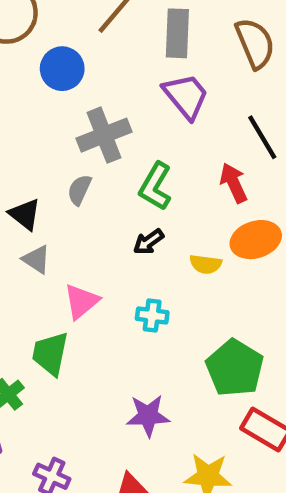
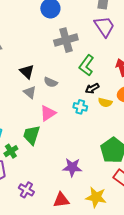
gray semicircle: (79, 190) -> (51, 82), moved, turned -96
black arrow: (149, 242) -> (92, 88), moved
cyan cross: (152, 316) -> (80, 107), moved

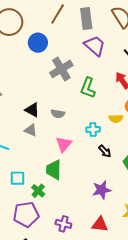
black arrow: (92, 88) -> (105, 151), moved, turned -88
gray triangle: (30, 92) -> (31, 130), moved
red triangle: (61, 200) -> (100, 224), turned 30

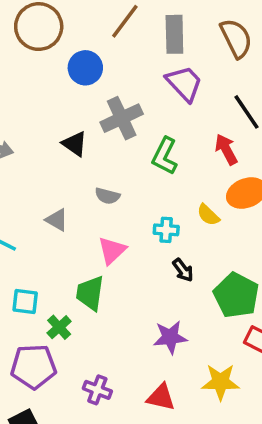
black triangle: (32, 110) -> (75, 144), moved
yellow semicircle: (116, 119) -> (208, 215), turned 40

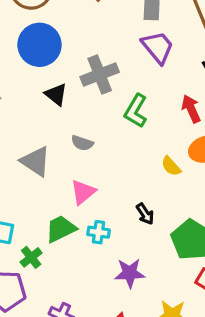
blue circle: (85, 68) -> (39, 45), moved, size x1.4
gray triangle: (57, 220) -> (36, 161), size x1.5
cyan cross: (166, 230) -> (99, 232), moved
green trapezoid: (90, 293) -> (61, 229), turned 52

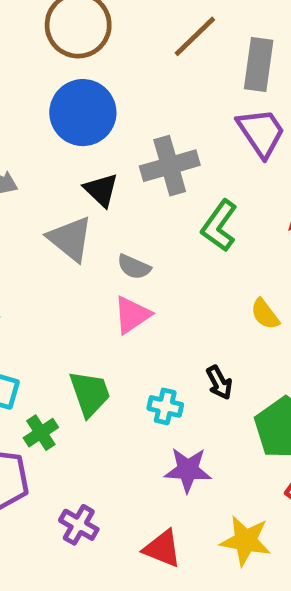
gray triangle: (36, 161) -> (70, 239), moved
pink triangle: (83, 192) -> (132, 315), moved
green trapezoid: (61, 229) -> (90, 394), turned 92
cyan cross: (99, 232) -> (165, 406), moved

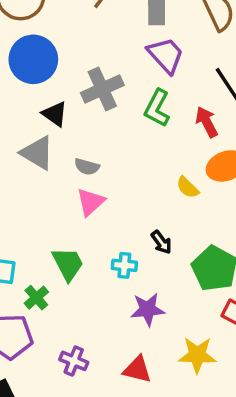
green L-shape: (219, 226) -> (157, 108), moved

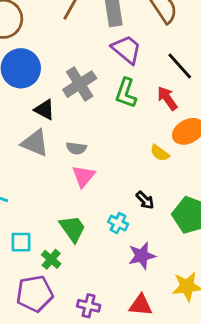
cyan cross: (124, 265) -> (118, 223), turned 30

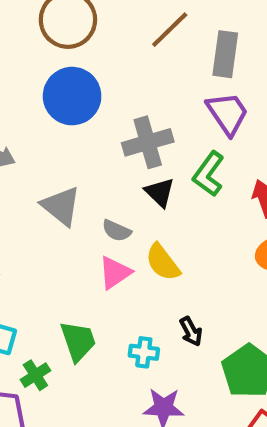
black triangle: (44, 110) -> (160, 192), moved
yellow semicircle: (160, 153) -> (163, 262), moved, size x1.4
cyan cross: (118, 223) -> (144, 352), turned -36

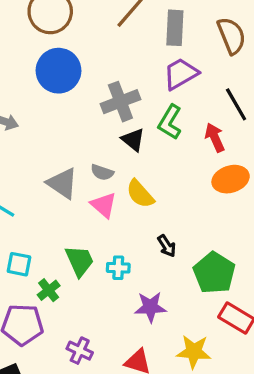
purple trapezoid: (228, 113) -> (181, 74), turned -81
gray triangle: (61, 206) -> (62, 183), moved
pink triangle: (115, 273) -> (104, 205), turned -40
cyan cross: (144, 352) -> (118, 268), moved

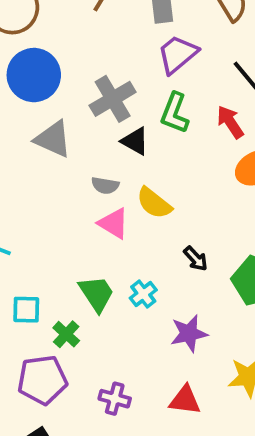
gray triangle: (62, 183) -> (53, 139), moved
cyan cross: (118, 268) -> (143, 294), turned -30

